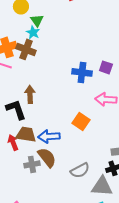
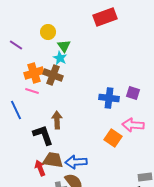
orange square: (81, 121) -> (113, 138), moved

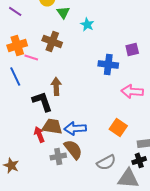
cyan star: (60, 58) -> (87, 24), moved
orange cross: (34, 73) -> (17, 45), moved
purple square: (133, 93) -> (132, 49), moved, turned -32
orange square: (113, 138) -> (118, 127), moved

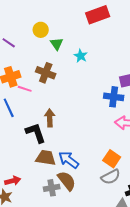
blue cross: (108, 64) -> (114, 97), moved
blue arrow: (75, 128) -> (69, 160), turned 40
red arrow: (39, 134) -> (13, 181), moved, turned 98
gray semicircle: (106, 162) -> (111, 177), moved

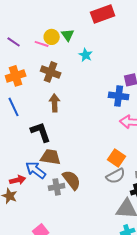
yellow circle: (41, 30) -> (52, 37), moved
green triangle: (57, 44) -> (68, 35), moved
pink line: (25, 89) -> (42, 44), moved
brown arrow: (50, 118) -> (55, 103), moved
blue arrow: (69, 160) -> (36, 170), moved

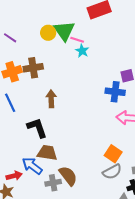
green triangle: (68, 35) -> (64, 31), size x1.6
pink line: (42, 44) -> (77, 40), moved
brown cross: (51, 72) -> (33, 68), moved, turned -30

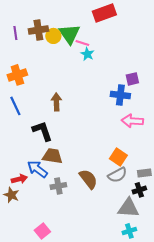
purple line: (10, 38) -> (15, 33), moved, turned 48
brown cross: (33, 68) -> (38, 30), moved
brown semicircle: (68, 176) -> (88, 179), moved

